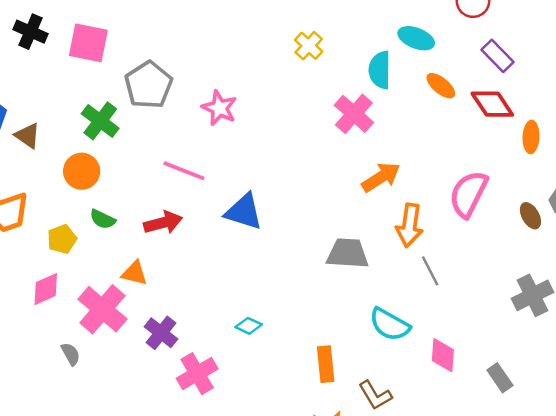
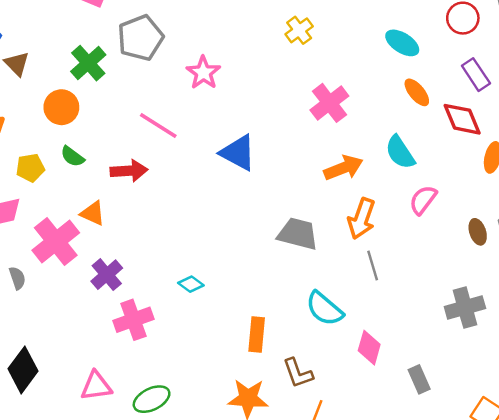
cyan semicircle: (380, 70) -> (400, 152), moved, turned -45
pink semicircle: (468, 194) -> (423, 200), size x0.7
blue triangle: (244, 212) -> (238, 153), moved

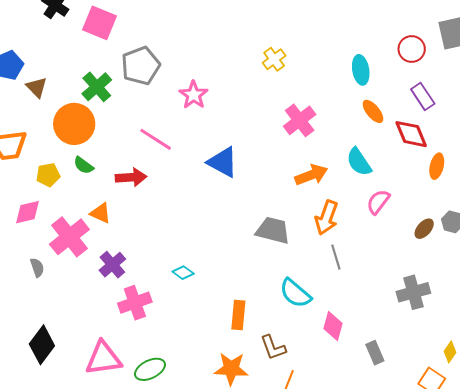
cyan ellipse: (402, 43) -> (361, 70), turned 48
orange circle: (61, 107) -> (74, 124), size x1.4
brown ellipse: (478, 232) -> (424, 229), turned 60
pink triangle: (96, 386) -> (103, 358), size x1.4

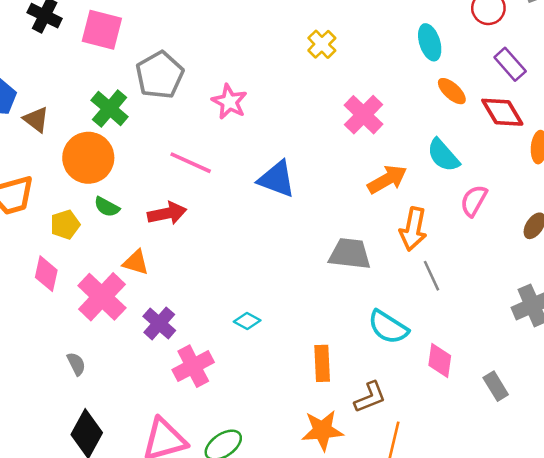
pink diamond: (27, 212) -> (46, 274), turned -56
gray semicircle: (37, 268) -> (76, 364), moved
brown L-shape: (273, 347) -> (370, 397), turned -84

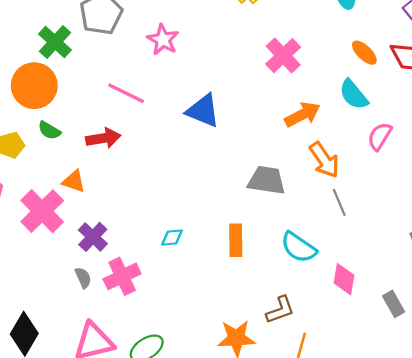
orange ellipse: (452, 91) -> (364, 53), moved
orange arrow: (413, 229) -> (324, 160), turned -48
cyan diamond: (247, 321) -> (172, 238), turned -35
orange rectangle: (322, 363) -> (236, 240), moved
gray semicircle: (76, 364) -> (83, 278), moved

